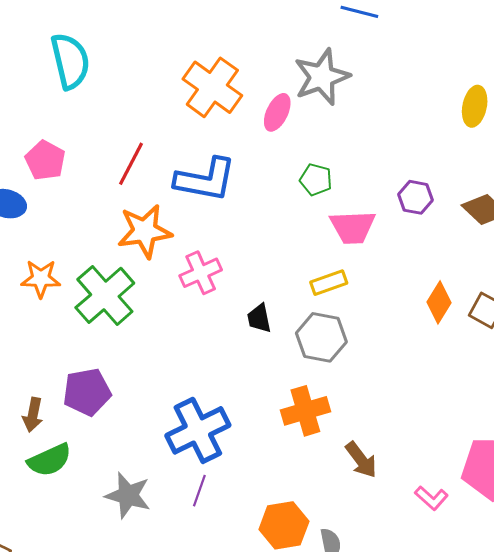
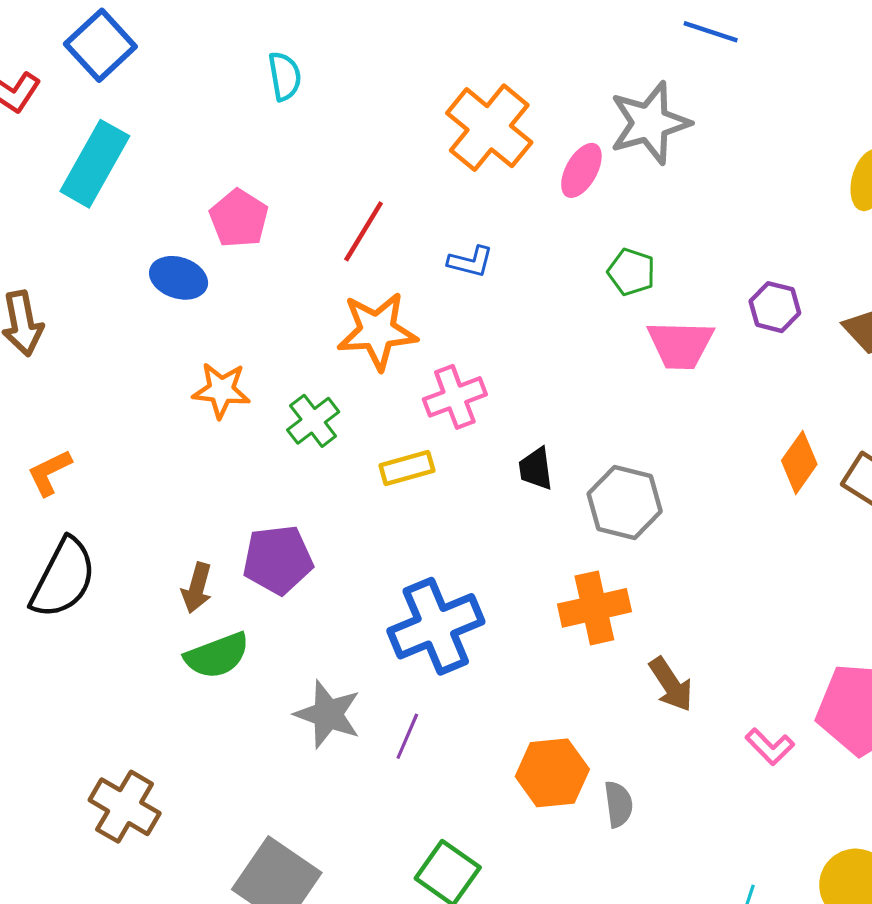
cyan semicircle: (70, 61) -> (285, 76), size x0.6
blue L-shape: (205, 180) -> (470, 262), size x0.5
yellow rectangle: (329, 283) -> (407, 468), moved
green cross: (105, 295) -> (313, 421), size x0.6
purple line: (199, 491) -> (407, 736), moved

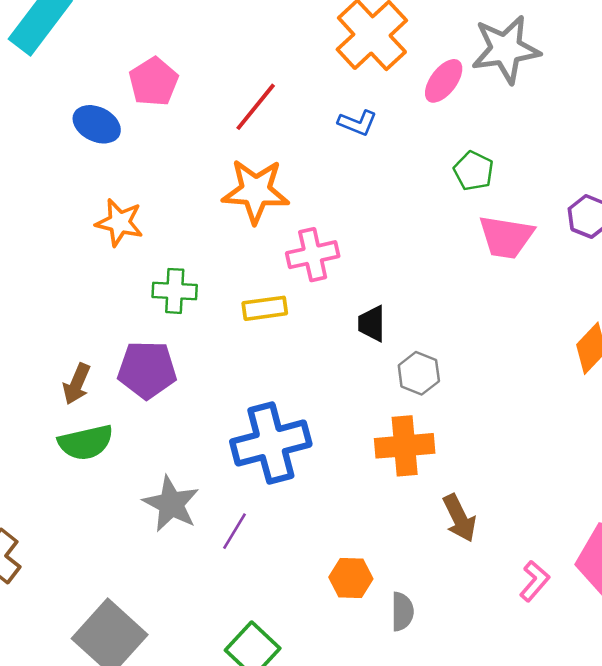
blue L-shape: (470, 262) -> (357, 123), moved
green cross: (313, 421) -> (175, 291), moved, turned 33
gray hexagon: (625, 502) -> (419, 373), moved, size x0.7
pink L-shape: (770, 747) -> (534, 581), turned -102
orange hexagon: (552, 773) -> (351, 578), size x0.7

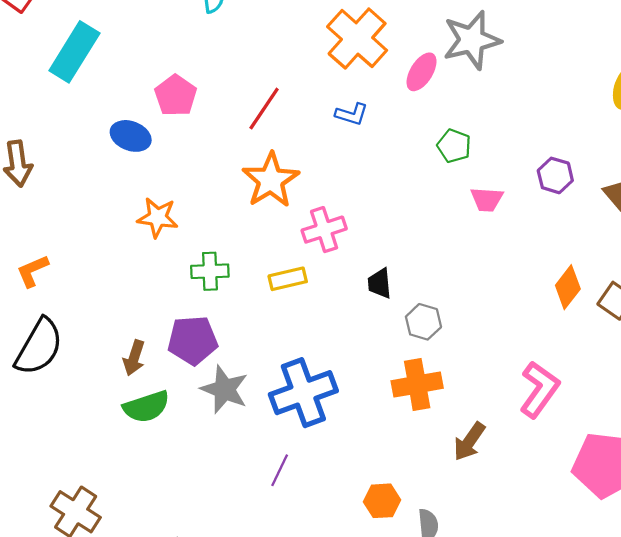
orange star: (256, 191) -> (271, 180), turned -30
pink trapezoid: (506, 237) -> (487, 199), size x0.7
gray star: (171, 504) -> (224, 389), moved
brown arrow: (459, 518) -> (469, 441), turned 66
pink L-shape: (534, 581) -> (539, 389), moved, size x1.6

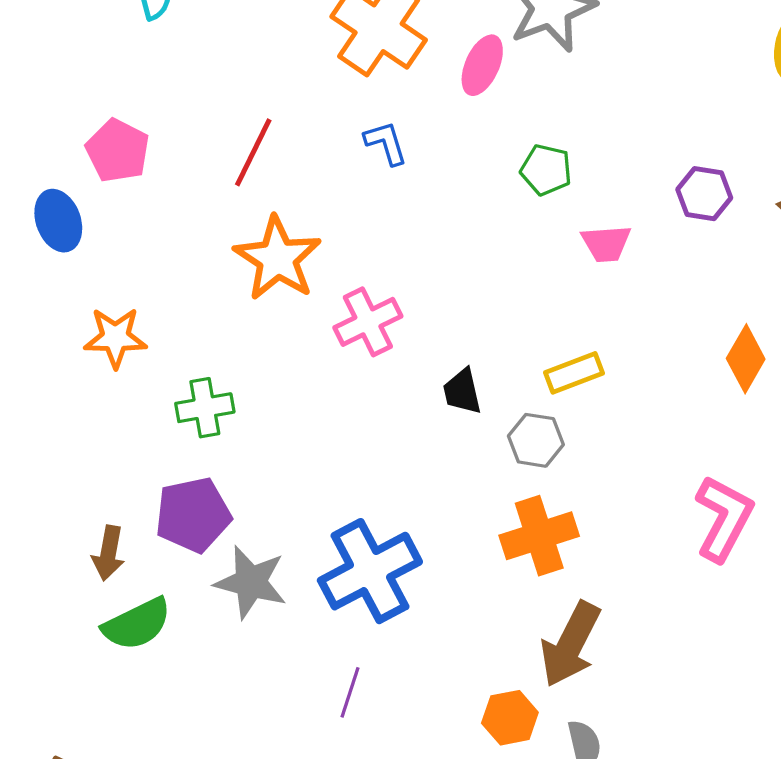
blue L-shape: (352, 114) -> (386, 143), turned -116
blue ellipse: (131, 136) -> (58, 221), turned 57
yellow rectangle: (288, 279) -> (574, 373), moved
brown arrow: (469, 441) -> (570, 644), moved, size x1.4

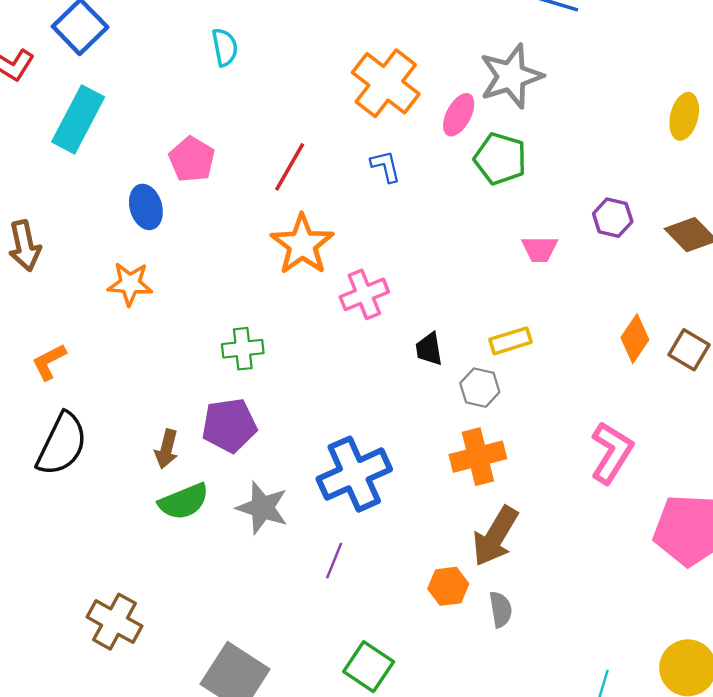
green pentagon: (546, 170) -> (500, 159), moved, size x1.4
orange star: (115, 338) -> (130, 284), moved
gray star: (251, 582) -> (262, 508), moved

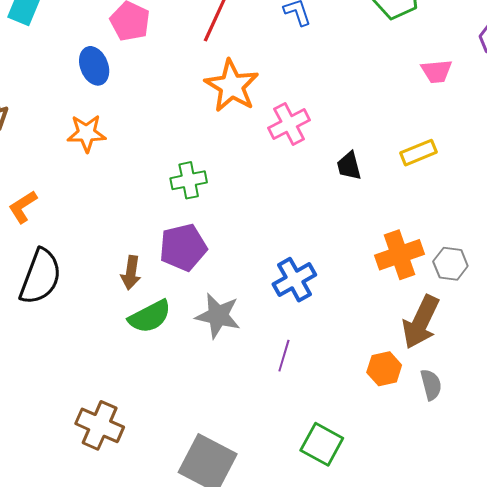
gray hexagon: (480, 388) -> (450, 264), moved
blue cross: (354, 474) -> (294, 280), size x0.7

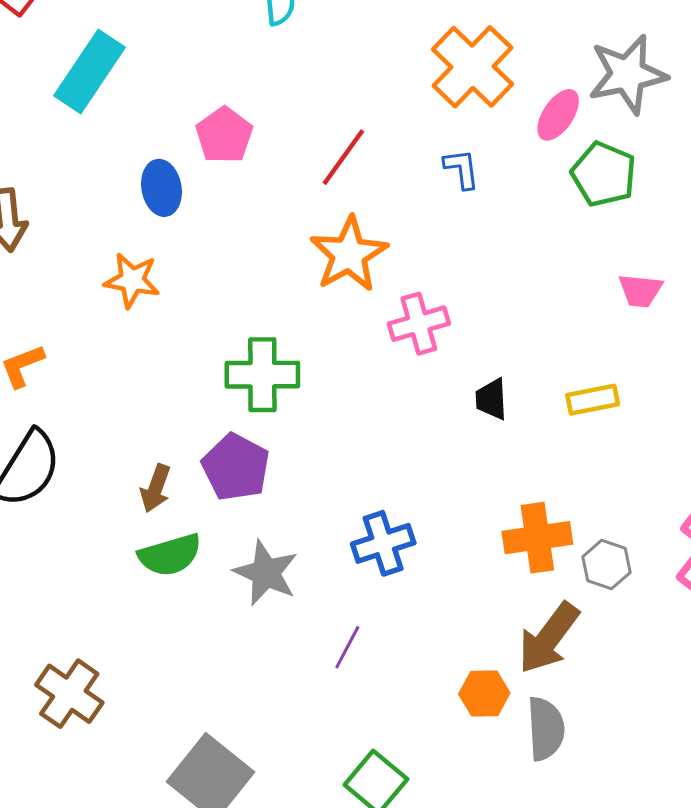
green cross: (189, 180) -> (262, 375), size x1.4
purple pentagon: (183, 247) -> (236, 467), turned 30
gray semicircle: (431, 385) -> (546, 729), size x1.4

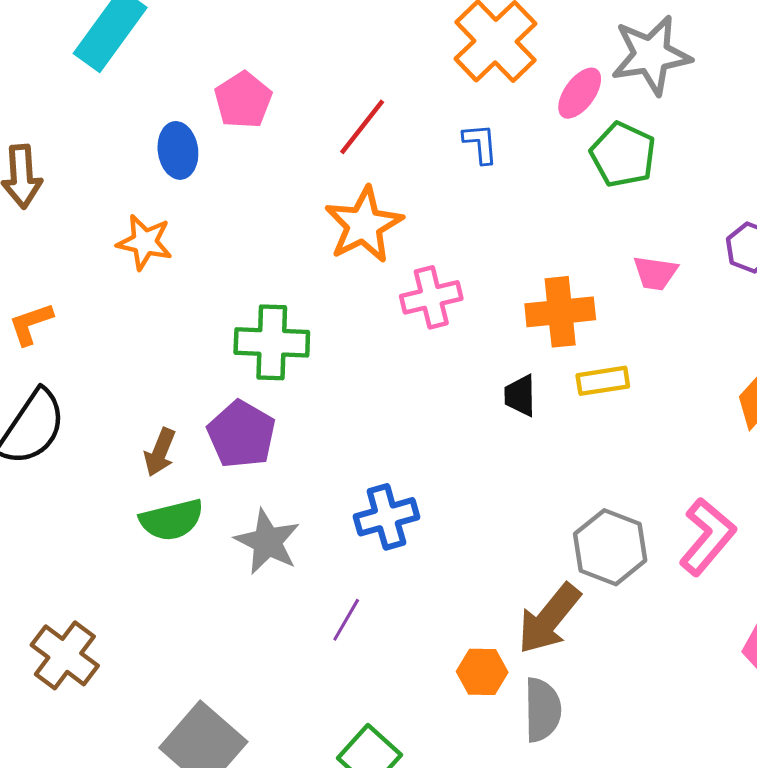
black trapezoid: (491, 399) -> (520, 396), moved
orange cross: (537, 538) -> (560, 312), moved
gray hexagon: (607, 565) -> (610, 547), size x1.5

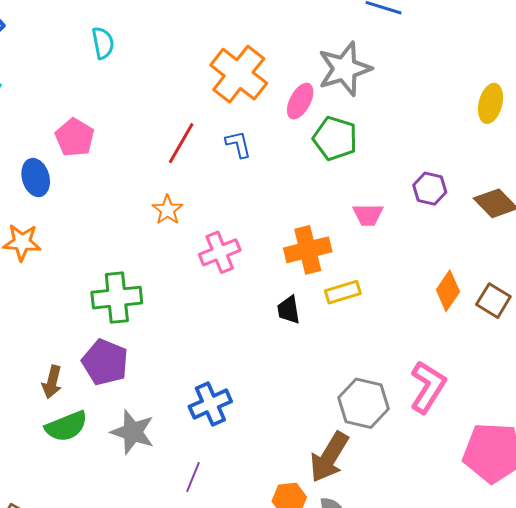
red line: (362, 127) -> (181, 143), moved
orange star: (364, 225) -> (167, 210), size x0.6

